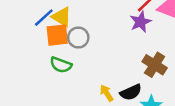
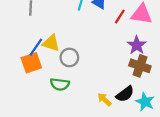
purple star: (141, 22) -> (137, 45), moved
orange square: (57, 35) -> (31, 63), moved

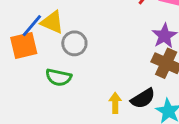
yellow arrow: (104, 99) -> (115, 103), turned 40

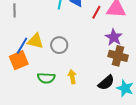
gray circle: (74, 43) -> (59, 45), moved
yellow arrow: (115, 103) -> (72, 77), moved

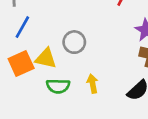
yellow triangle: (36, 41) -> (46, 58), moved
blue line: (22, 46) -> (22, 27), moved

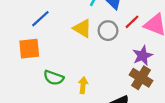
gray circle: (74, 42) -> (108, 31), moved
yellow triangle: (46, 58) -> (82, 28), moved

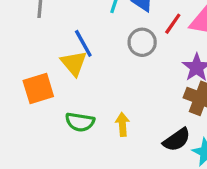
blue line: (40, 19) -> (83, 43), moved, turned -66
yellow triangle: (82, 28) -> (74, 63), moved, turned 30

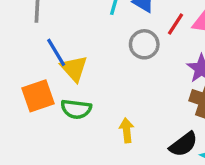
blue line: (83, 43) -> (56, 52), moved
green semicircle: (80, 122) -> (76, 109), moved

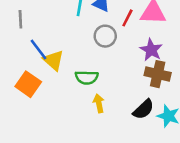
orange square: (38, 96) -> (28, 84), turned -30
green semicircle: (76, 109) -> (87, 77), moved

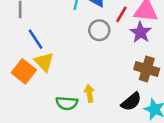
purple star: (151, 50) -> (141, 32), moved
yellow triangle: (53, 60) -> (44, 62), moved
green semicircle: (87, 77) -> (67, 103), moved

